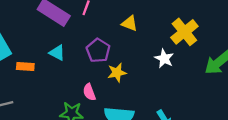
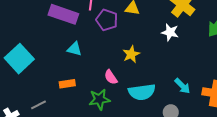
purple pentagon: (98, 51) -> (107, 20), moved
orange rectangle: (25, 66) -> (67, 84), moved

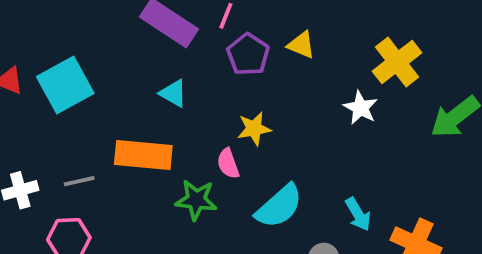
yellow star: (131, 54) -> (254, 129), moved
orange rectangle: (67, 84) -> (143, 155), size x1.8
cyan semicircle: (142, 92) -> (279, 206), turned -48

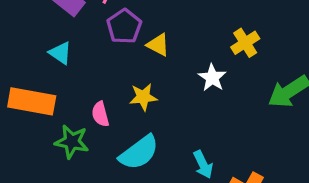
yellow triangle: (301, 45) -> (158, 45), moved
yellow cross: (397, 62) -> (245, 43), size x0.7
yellow star: (254, 129) -> (143, 97), moved

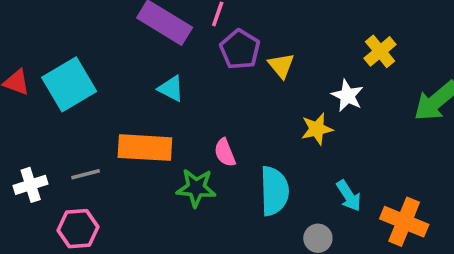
yellow triangle: (158, 45) -> (281, 66), turned 30
yellow star: (143, 97) -> (317, 129), moved
cyan semicircle: (139, 153) -> (274, 191), turned -48

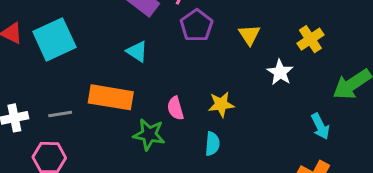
yellow triangle: (281, 66) -> (249, 35), moved
yellow star: (317, 129) -> (221, 104), moved
cyan semicircle: (274, 191) -> (212, 144), size x0.6
cyan arrow: (349, 196) -> (320, 126), moved

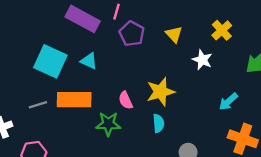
cyan square: (54, 39) -> (50, 61), moved, turned -32
yellow star: (221, 104) -> (161, 92), size x1.4
gray line: (60, 114) -> (38, 105), moved
cyan arrow: (320, 126) -> (228, 102), moved, turned 84

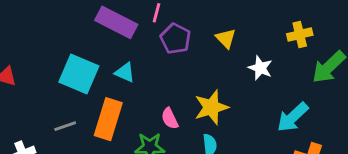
yellow cross: (222, 30) -> (300, 35), moved, turned 30
orange rectangle: (74, 100) -> (108, 119), turned -72
cyan arrow: (228, 102) -> (293, 117), size x1.4

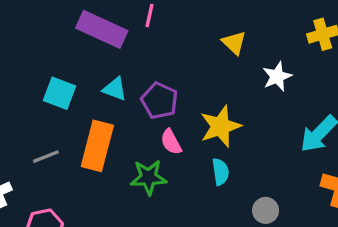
purple pentagon: (175, 39) -> (159, 101), moved
white star: (260, 68) -> (277, 76), turned 30
cyan square: (79, 74) -> (60, 93), size x0.7

